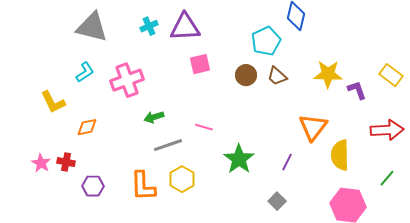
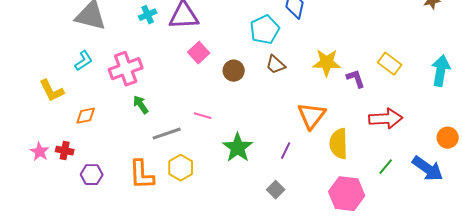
pink square: (200, 64) -> (199, 53), turned -30
brown circle: (246, 75) -> (234, 71), moved
green arrow: (154, 117) -> (141, 105), moved, turned 72

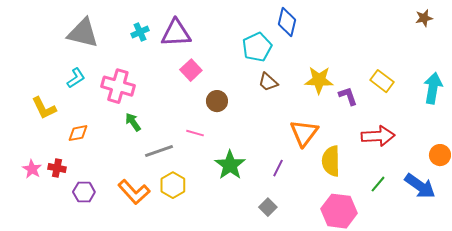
pink cross: (126, 69) -> (118, 86), turned 36
brown circle: (234, 71) -> (217, 101), moved
orange L-shape: (142, 175) -> (134, 192), turned -40

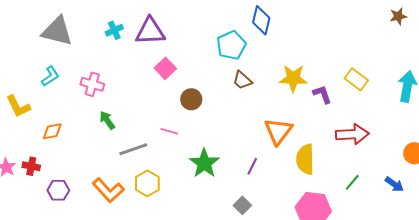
pink cross: (118, 86) -> (92, 84), size x0.7
blue arrow: (420, 186) -> (394, 184), size x0.6

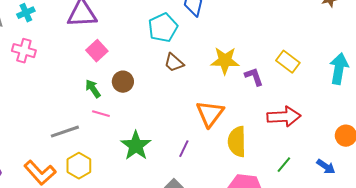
cyan cross: (114, 30) -> (26, 13), moved
pink cross: (92, 84) -> (24, 51), moved
green arrow: (107, 120) -> (93, 89), moved

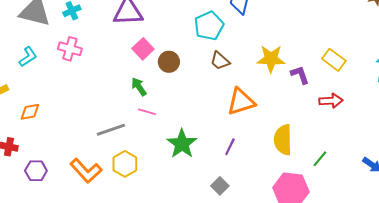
brown circle: (123, 82) -> (169, 62), moved
orange triangle: (210, 114) -> (241, 102), moved, turned 36
red arrow: (284, 117) -> (331, 101), moved, size x0.7
green line: (284, 165) -> (320, 159), moved

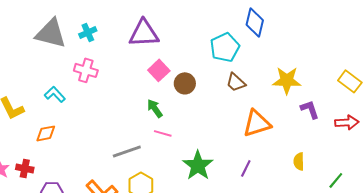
cyan L-shape: (28, 57) -> (55, 94), moved, turned -100
purple L-shape: (300, 75) -> (310, 109), moved
yellow semicircle: (283, 140) -> (299, 161), size x0.6

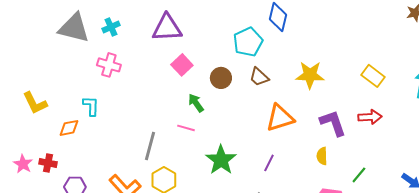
brown circle: (185, 83) -> (221, 78), moved
cyan L-shape: (55, 94) -> (91, 106), moved, turned 45
green arrow: (155, 108) -> (196, 103), moved
purple L-shape: (310, 109) -> (333, 123), moved, size x1.4
gray line: (127, 151) -> (150, 146), turned -56

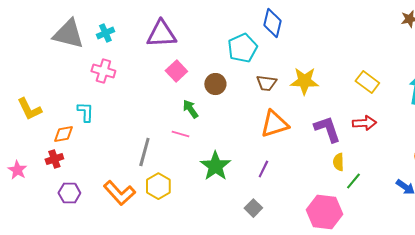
brown trapezoid: (259, 77) -> (266, 83), moved, turned -35
yellow semicircle: (322, 156) -> (338, 162), moved
red cross: (48, 163) -> (54, 159), moved, turned -30

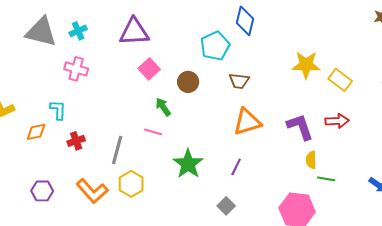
yellow star: (304, 81) -> (306, 65), moved
red cross: (54, 159) -> (76, 141), moved
green line: (353, 181) -> (326, 179), turned 60

